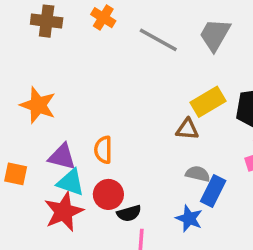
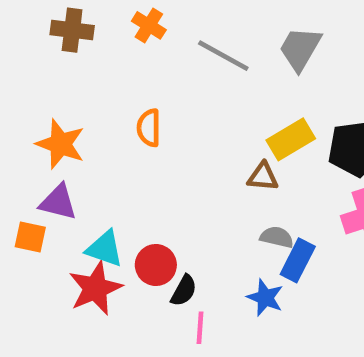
orange semicircle: (103, 150) -> (149, 128), moved
purple triangle: (62, 157) -> (58, 202), moved
black semicircle: (129, 213) -> (184, 291), turned -45

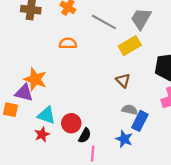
orange semicircle: (149, 128) -> (68, 43), moved, turned 90
yellow rectangle: (291, 139) -> (130, 46), moved
orange star: (60, 144) -> (35, 79), moved
brown triangle: (263, 177) -> (123, 80), turned 40
red star: (95, 288) -> (42, 134), size x0.6

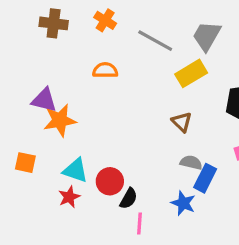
orange star: (35, 79) -> (60, 120), turned -30
purple triangle: (24, 93) -> (44, 100), moved

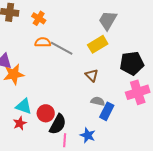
orange cross: (105, 20) -> (39, 18), moved
gray line: (155, 41) -> (62, 48), moved
black semicircle: (129, 198) -> (58, 124), size x1.5
blue star: (183, 203) -> (88, 135), moved

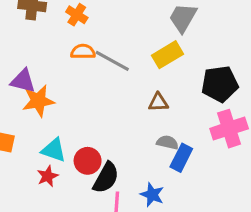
brown triangle: (92, 75) -> (158, 102), turned -48

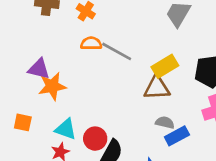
yellow rectangle: (168, 55) -> (165, 66), moved
brown triangle: (158, 102) -> (157, 88), size x1.5
blue rectangle: (181, 158) -> (177, 136), turned 35

